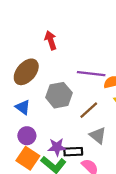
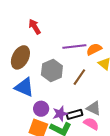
blue triangle: (23, 107) -> (24, 87), size x1.5
gray triangle: (98, 135) -> (94, 108), moved
purple circle: (27, 136) -> (41, 109), moved

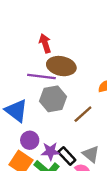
purple line: (74, 46) -> (41, 77), moved
brown ellipse: (20, 57) -> (61, 66), moved, turned 60
black rectangle: (74, 114) -> (67, 156), turned 49

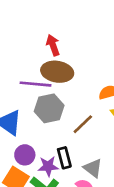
red arrow: (45, 43) -> (53, 45), moved
black rectangle: (67, 156) -> (64, 158), moved, turned 30

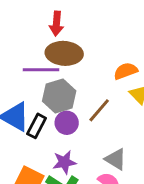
red arrow: (53, 45) -> (56, 24), turned -150
purple circle: (25, 155) -> (67, 123), moved
black rectangle: (64, 158) -> (37, 126), moved, turned 48

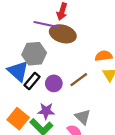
purple line: (41, 70) -> (47, 25), moved
gray hexagon: (59, 96) -> (34, 54), moved

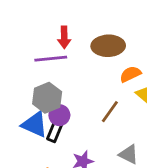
brown ellipse: (63, 34) -> (108, 46), moved
purple circle: (54, 83) -> (59, 115), moved

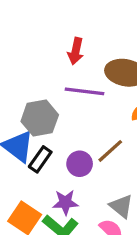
purple line: (51, 59) -> (85, 91), moved
purple circle: (59, 115) -> (80, 164), moved

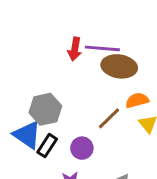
purple line: (85, 91) -> (102, 48), moved
brown line: (110, 151) -> (109, 118), moved

